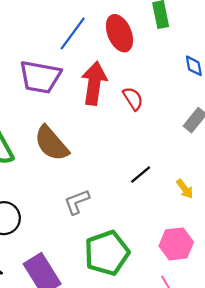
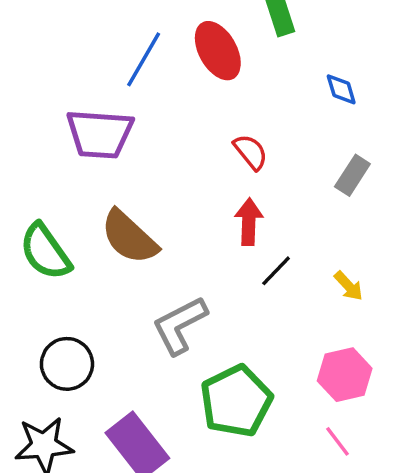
red arrow: (94, 83) -> (249, 222), moved, size x0.7
gray L-shape: (77, 202) -> (180, 325), size x1.4

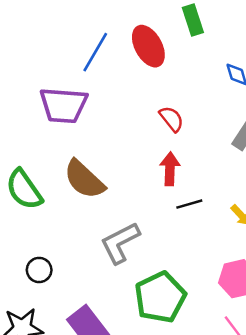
black line: (276, 271) -> (189, 204), turned 30
black circle: (67, 364) -> (39, 270), size x0.7

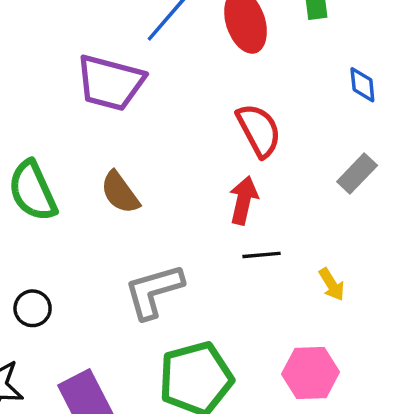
red semicircle: (171, 119) -> (259, 130), size x1.4
brown semicircle: (84, 179) -> (120, 193), size x0.7

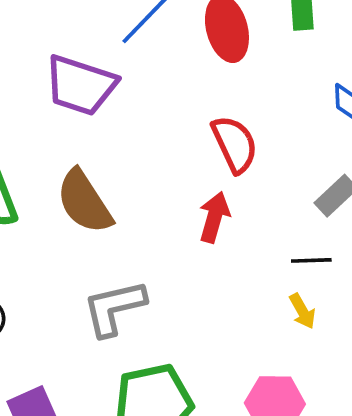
brown semicircle: (120, 193) -> (84, 202), size x1.4
black line: (262, 255) -> (311, 260), moved

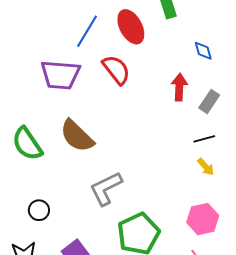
red semicircle: (235, 144) -> (116, 70), moved
red arrow: (214, 217) -> (179, 87), moved

